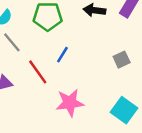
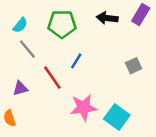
cyan square: (124, 110) -> (117, 117), moved

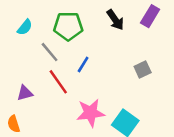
black arrow: (107, 18) -> (115, 20), turned -132
gray line: (27, 49) -> (50, 52), moved

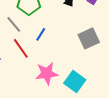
gray square: (143, 69) -> (89, 38), size x1.5

